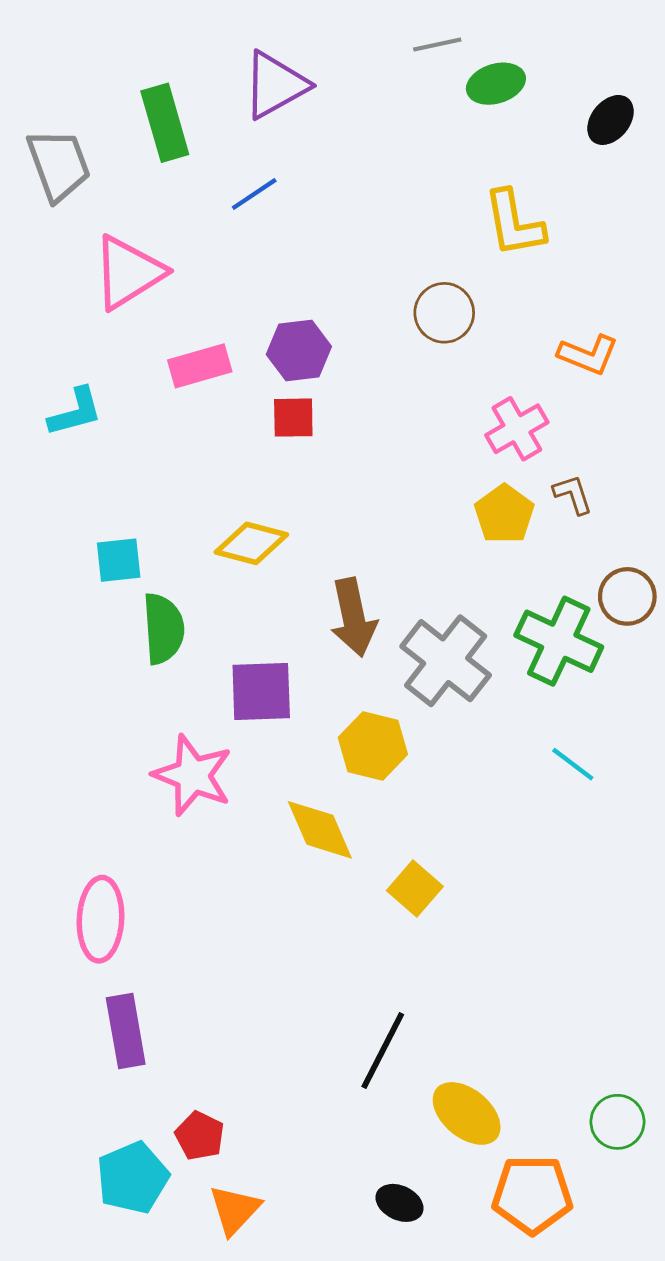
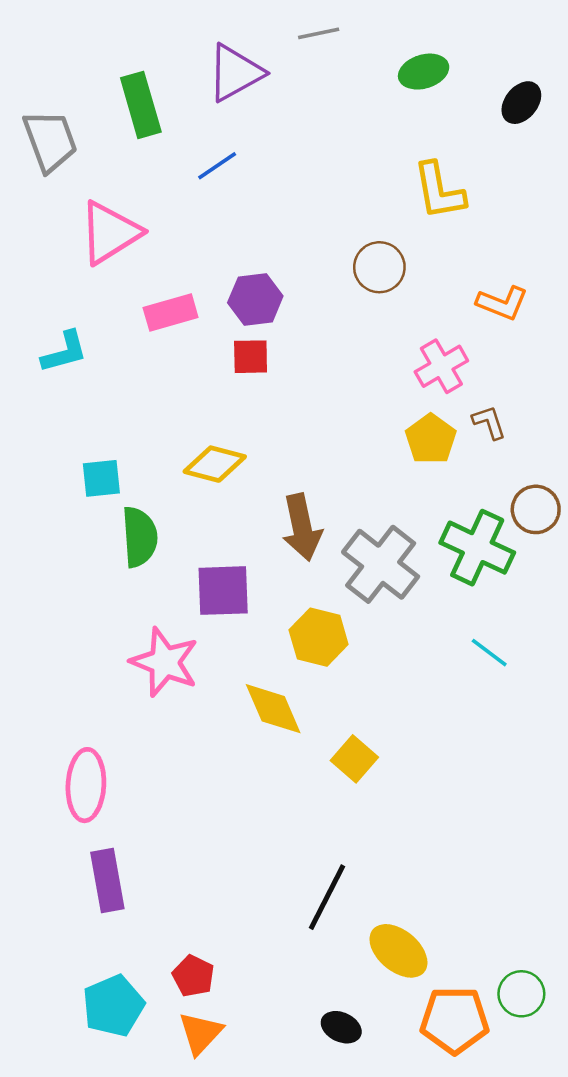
gray line: (437, 45) -> (319, 33), moved
green circle: (617, 1122) -> (521, 994), moved
red pentagon: (200, 1136) -> (193, 976), moved

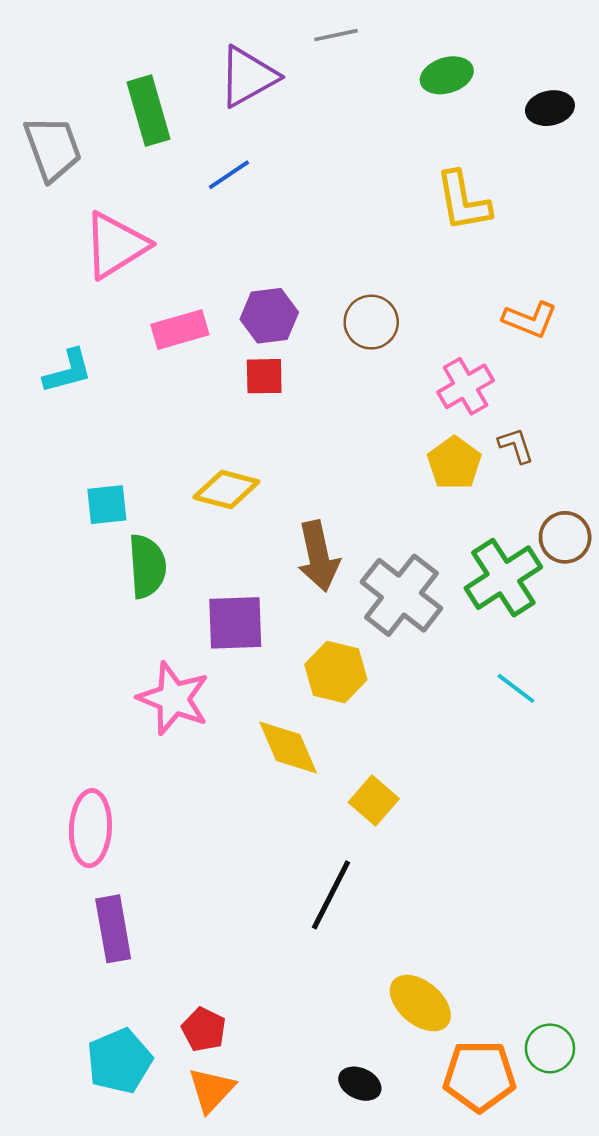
black ellipse: (521, 103) -> (550, 108), turned 39
brown circle: (379, 267) -> (371, 322), moved
green cross: (477, 548) -> (503, 578), turned 32
black line: (327, 897) -> (331, 895), moved

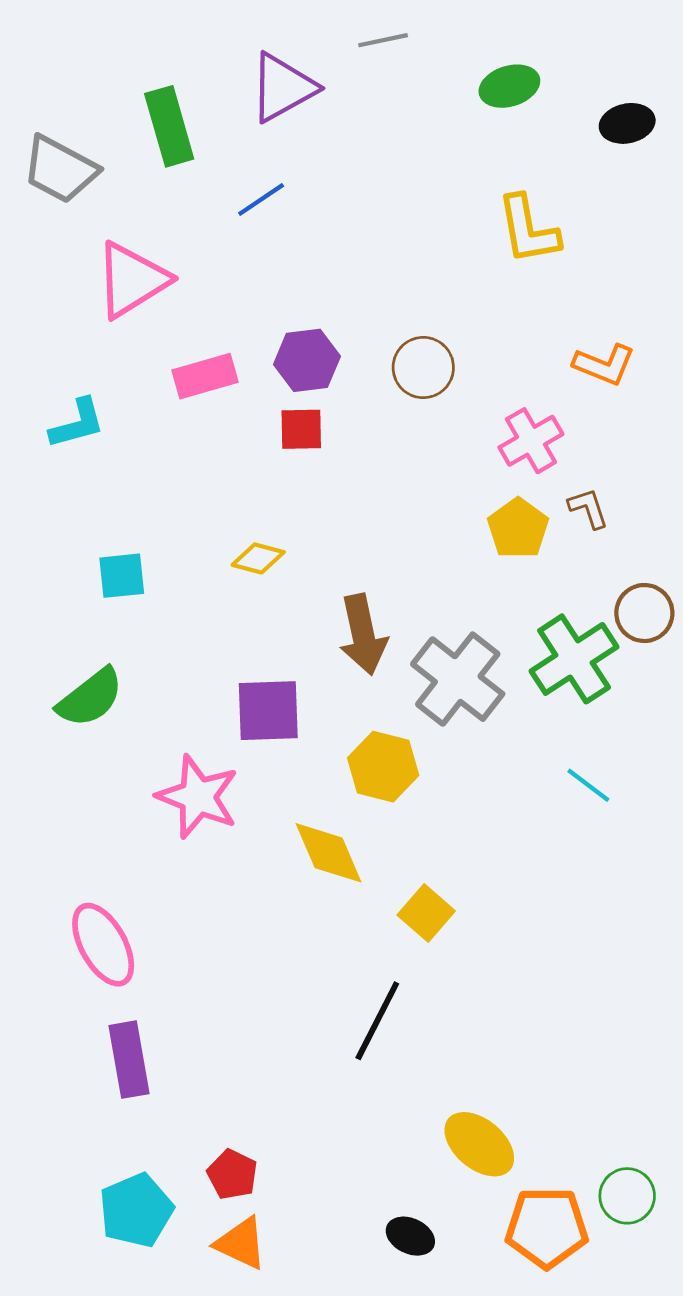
gray trapezoid: (53, 148) -> (60, 169), turned 138
yellow diamond: (226, 489) -> (258, 558), size x0.7
green semicircle: (147, 566) -> (90, 698), moved, turned 56
pink ellipse: (90, 828) -> (103, 945), turned -32
orange triangle: (211, 1090) -> (241, 1243), turned -48

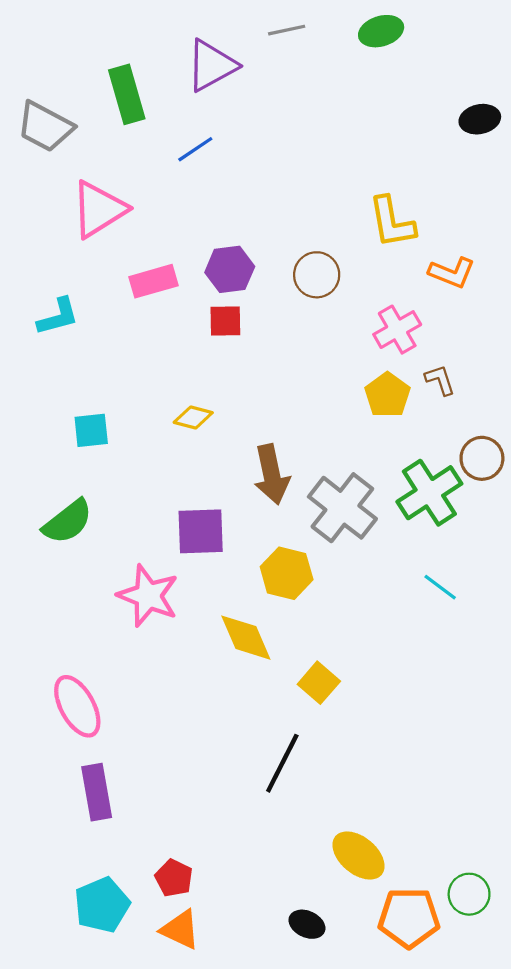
green ellipse: (509, 86) -> (381, 31), moved
black ellipse: (627, 123) -> (480, 119), moved
yellow L-shape: (528, 230) -> (392, 222), moved

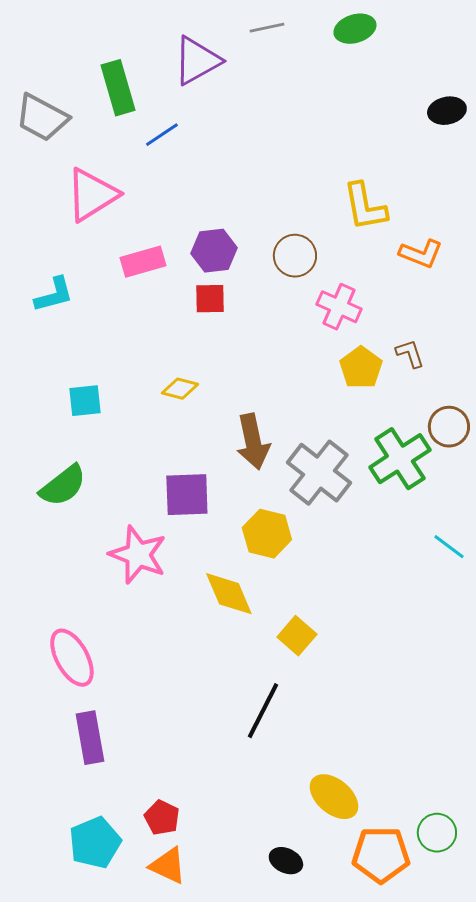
blue line: (195, 149) -> (162, 135), moved
pink cross: (397, 330) -> (339, 307), moved, turned -36
cyan line: (440, 587) -> (449, 547), moved

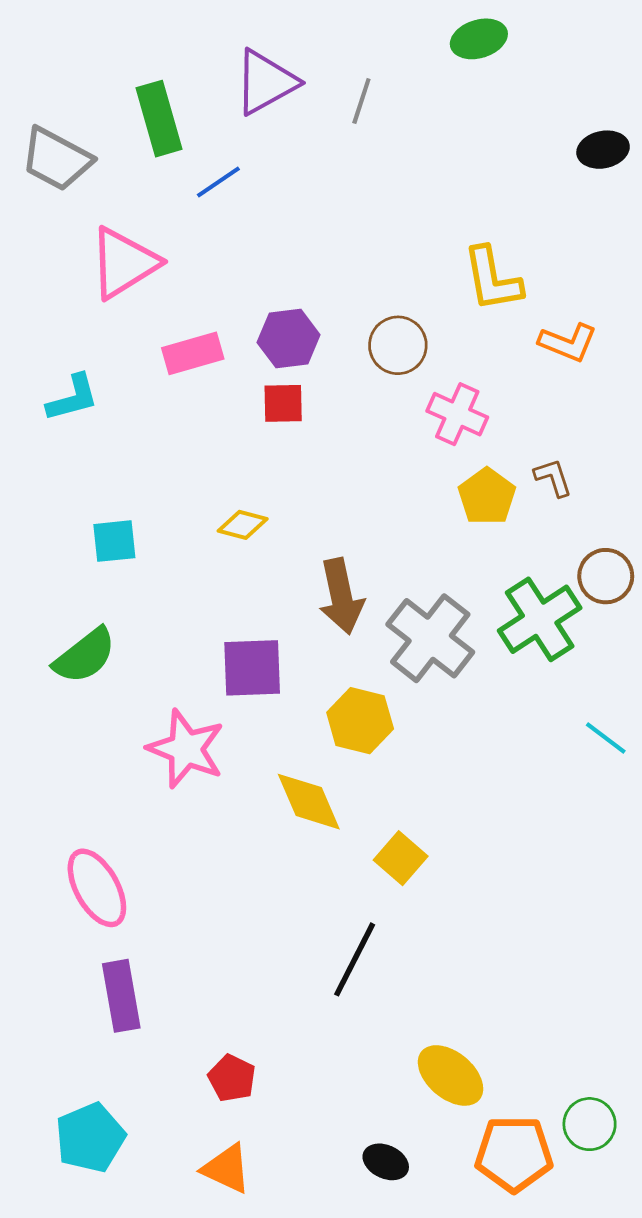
gray line: (267, 28) -> (361, 101), moved, turned -60
red pentagon: (162, 818) -> (232, 1078), moved
cyan pentagon: (95, 843) -> (90, 1138), moved

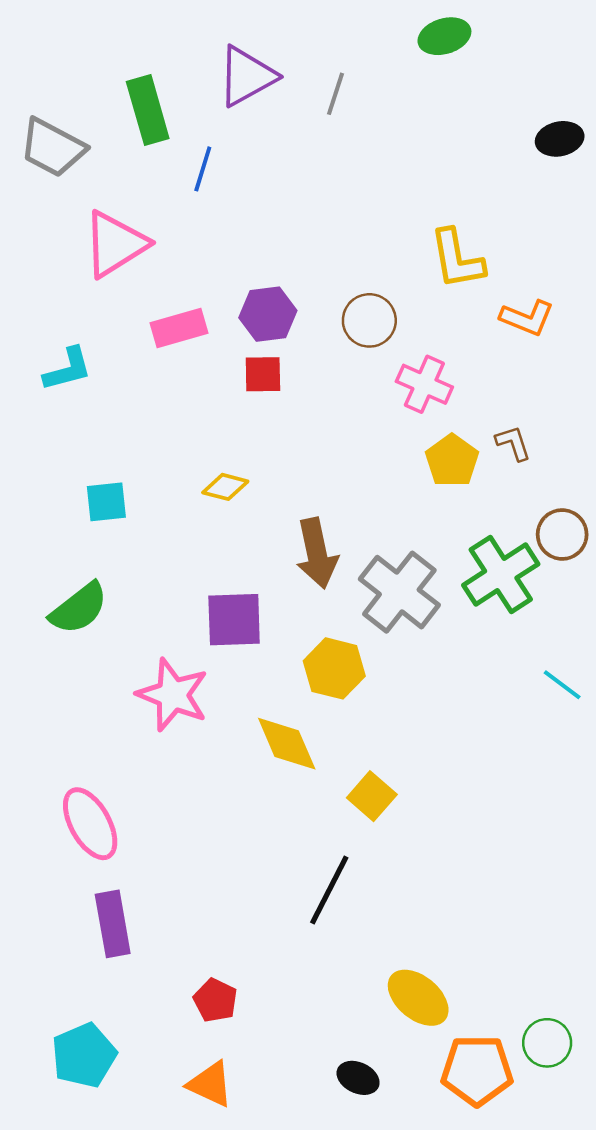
blue line: (218, 182) -> (203, 169), turned -39

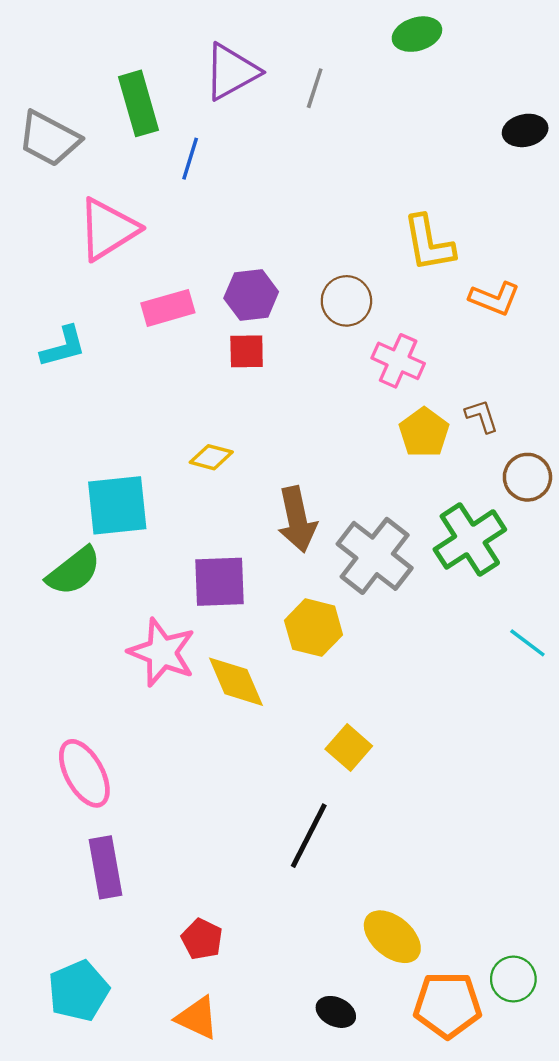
cyan square: (106, 502) -> (117, 505), moved, size x1.6
brown circle: (562, 534) -> (527, 477), moved
yellow diamond: (287, 744) -> (236, 682), moved

